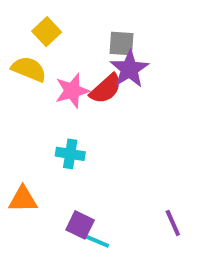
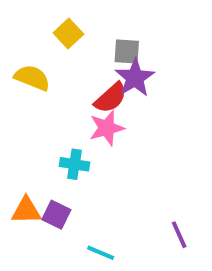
yellow square: (47, 32) -> (68, 33), moved
pink star: (72, 91) -> (107, 128), moved
purple square: (80, 225) -> (56, 215), moved

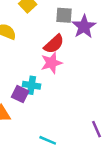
purple star: (135, 78) -> (84, 27), moved
purple square: (56, 215) -> (20, 94), moved

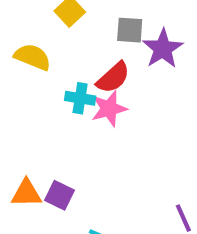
cyan cross: (31, 85) -> (80, 98), moved
purple square: (20, 94) -> (59, 195), moved

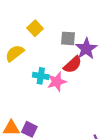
yellow semicircle: (33, 57) -> (15, 53), turned -60
red semicircle: (113, 78) -> (73, 65), moved

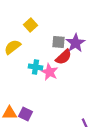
gray square: (68, 38) -> (58, 42), moved
pink star: (57, 82) -> (50, 72), turned -30

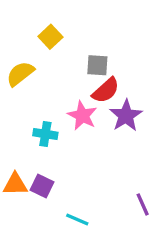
purple star: (76, 43) -> (126, 116), moved
cyan cross: (36, 67) -> (45, 134), moved

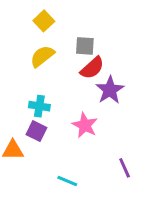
yellow semicircle: (20, 74) -> (42, 56), moved
pink star: (82, 116) -> (85, 125), moved
purple square: (42, 186) -> (36, 131), moved

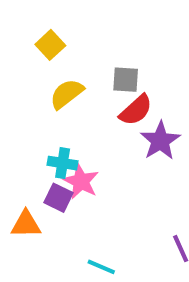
yellow square: (44, 21) -> (50, 45), moved
pink star: (85, 125) -> (81, 181), moved

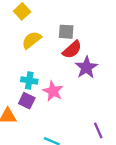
pink star: (81, 181) -> (53, 91), moved

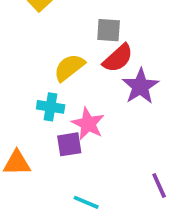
yellow semicircle: (32, 40) -> (69, 68), moved
purple square: (27, 101) -> (69, 144), moved, turned -35

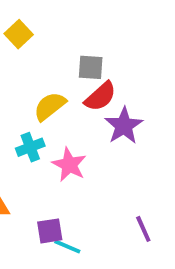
cyan cross: (51, 107) -> (30, 147), turned -30
purple square: (69, 144) -> (50, 231), moved

